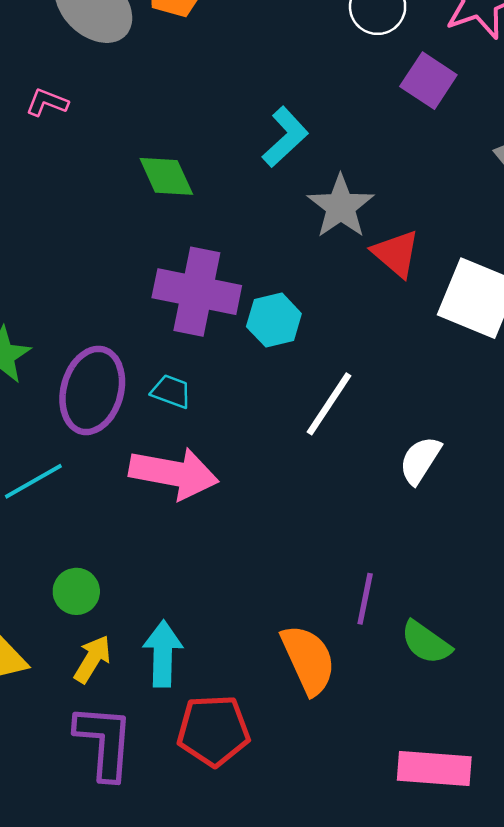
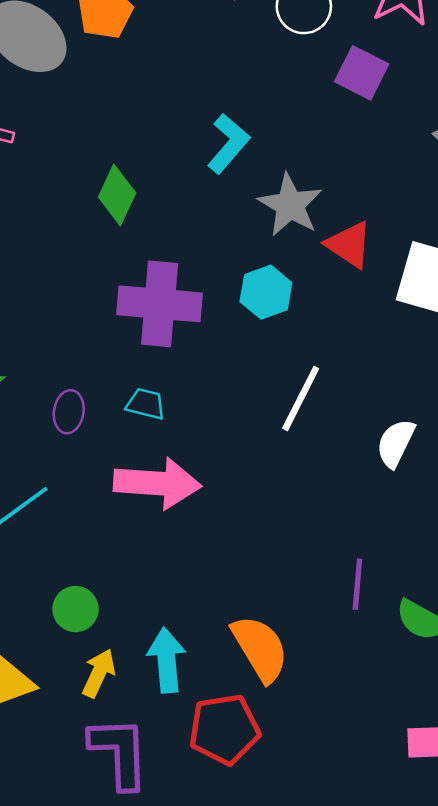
green diamond: (166, 176) -> (117, 195), turned 56
cyan hexagon: (274, 320) -> (266, 292), moved
purple ellipse: (92, 390) -> (69, 412), size x0.5
orange semicircle: (308, 660) -> (260, 648), moved

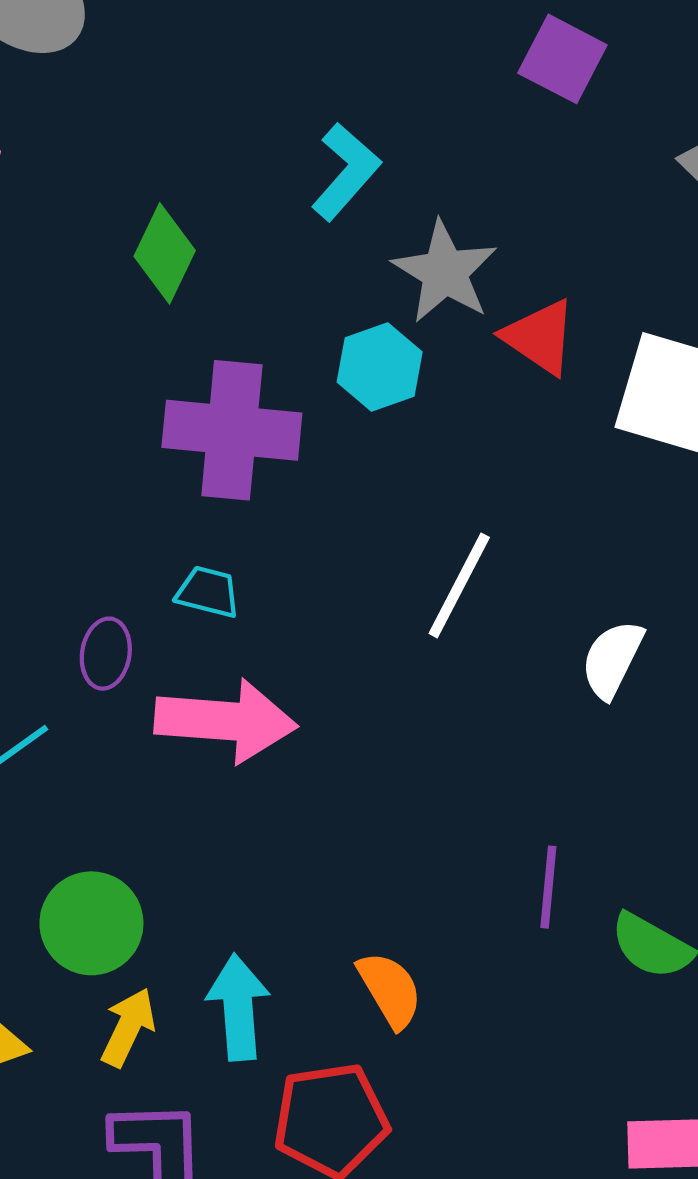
cyan hexagon: (266, 292) -> (380, 367), moved
purple ellipse: (69, 412) -> (106, 654), moved
green circle: (75, 609) -> (91, 923), size x1.4
orange semicircle: (260, 648) -> (390, 990), size x0.7

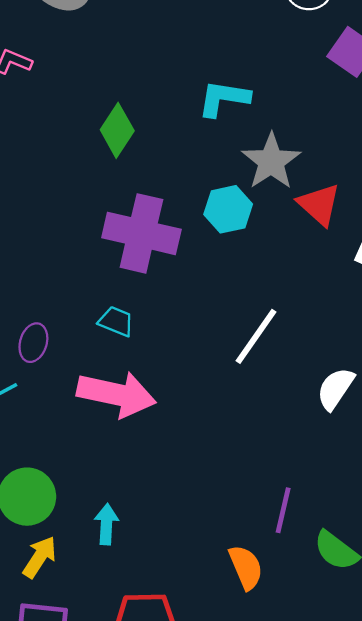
cyan L-shape: (346, 172) -> (224, 98), turned -130
purple ellipse: (106, 654) -> (33, 343), moved
orange semicircle: (390, 990) -> (246, 567), moved
cyan arrow: (238, 1007) -> (106, 524), moved, size x0.7

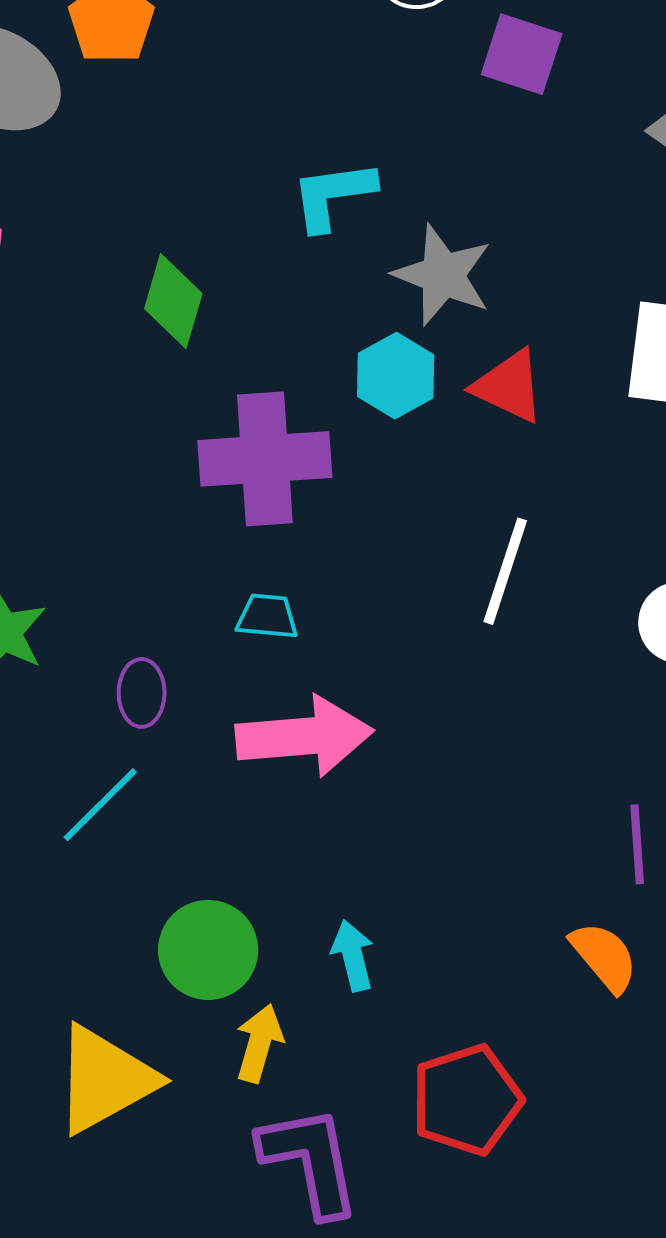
red triangle: (319, 204) -> (509, 386), moved

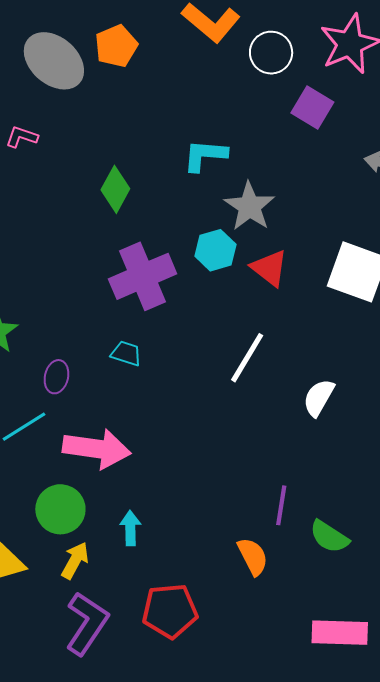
purple cross: (265, 459) -> (143, 276), turned -32
pink arrow: (304, 736) -> (97, 449), moved
purple L-shape: (310, 1161) -> (87, 623), turned 32

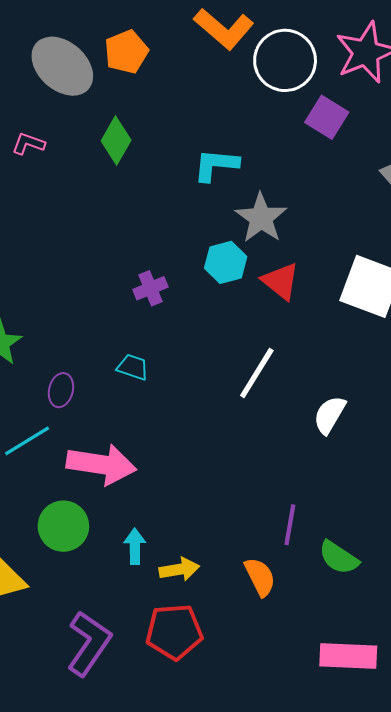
white circle: (271, 53) -> (285, 60), size x1.4
green diamond: (115, 189) -> (116, 140), moved
purple cross: (143, 276) -> (150, 288), size x0.5
yellow arrow: (75, 560) -> (179, 569), moved, turned 51

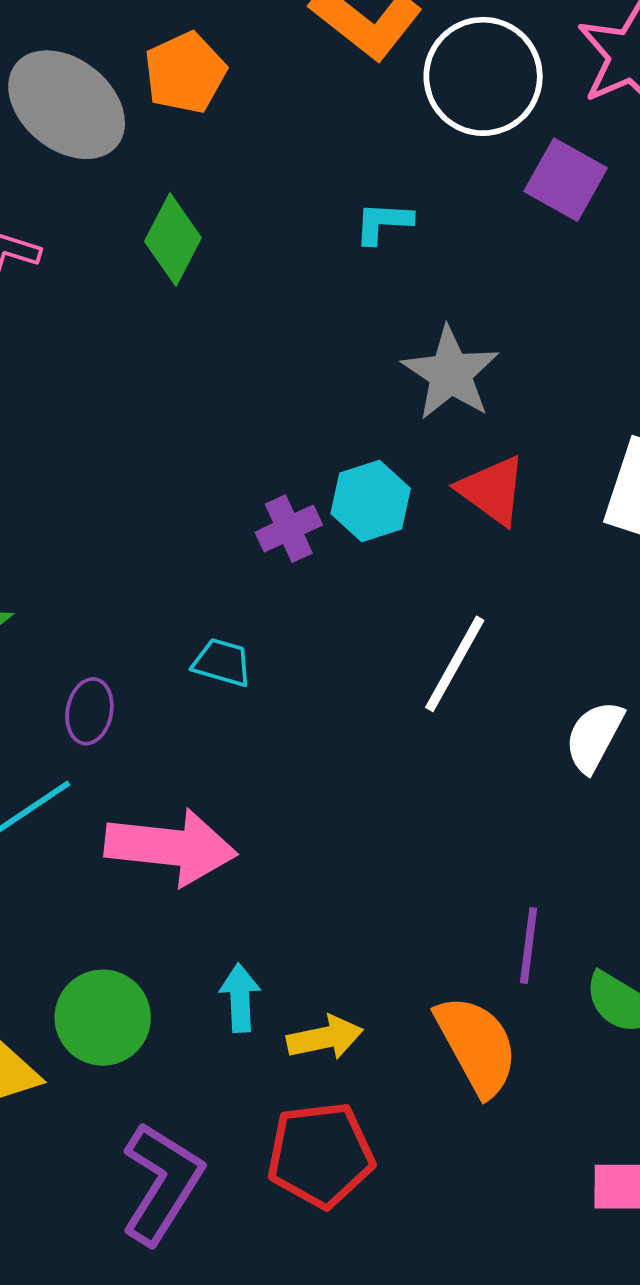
cyan L-shape: (216, 165) -> (383, 223), moved, size x0.7
cyan hexagon: (226, 262) -> (371, 501), moved
purple cross: (150, 288) -> (289, 529), moved
green circle: (63, 526) -> (103, 1018), moved
orange semicircle: (260, 577) -> (477, 1045), size x1.4

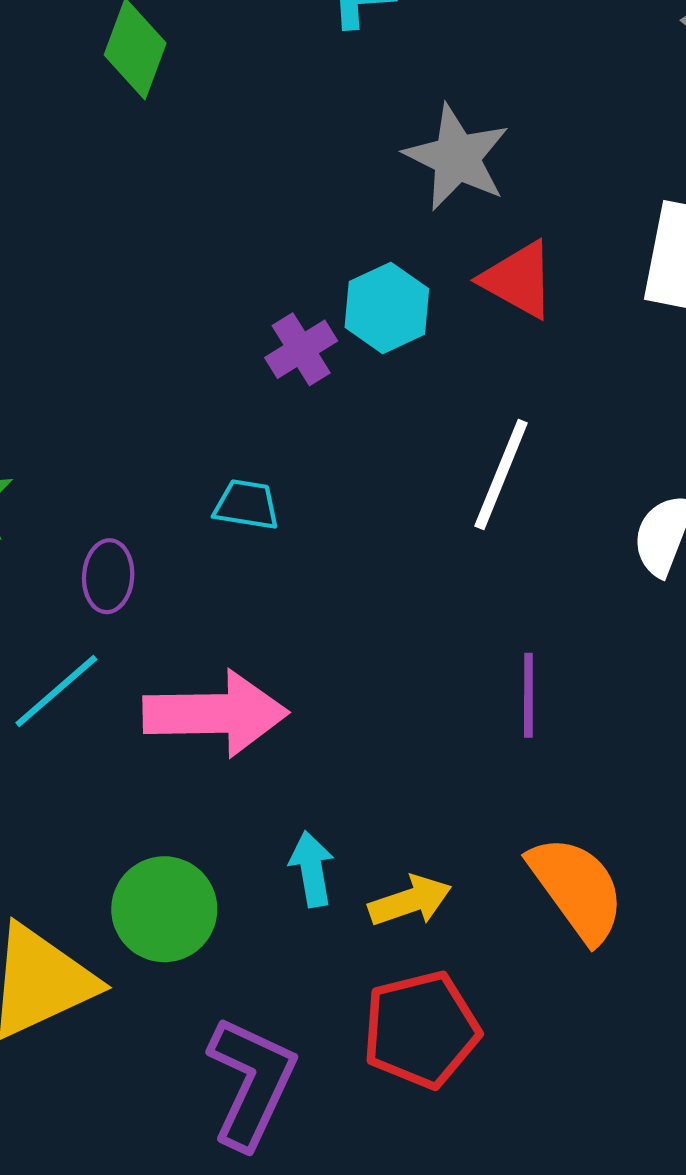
purple line: (529, 945) -> (528, 695), moved

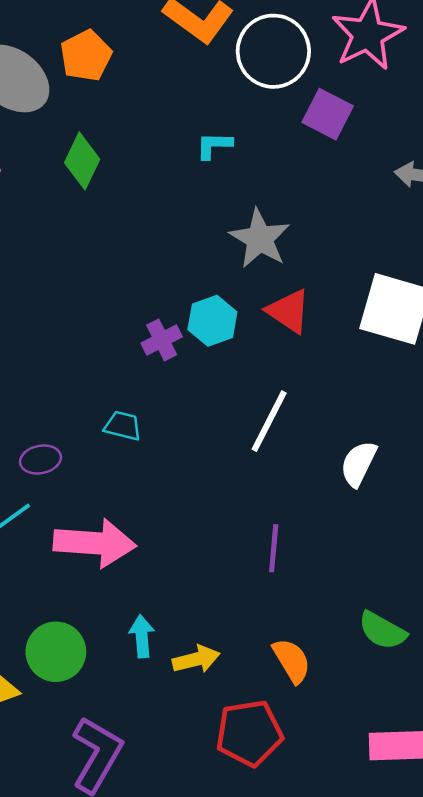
purple ellipse: (108, 576) -> (40, 459), turned 69
orange semicircle: (577, 889) -> (292, 661), size x0.7
red pentagon: (421, 1030) -> (249, 733), moved

